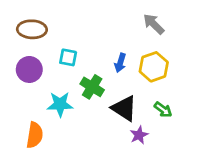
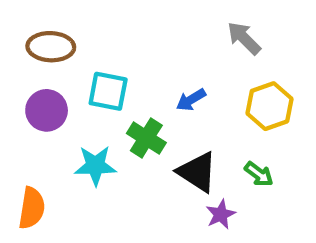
cyan square: (68, 57) -> (108, 91), size x1.4
blue arrow: (120, 63) -> (191, 100), turned 42
yellow hexagon: (154, 67) -> (269, 106), moved
orange semicircle: (35, 135) -> (32, 208), moved

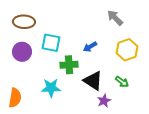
green cross: (146, 138) -> (69, 65), turned -36
cyan star: (95, 166) -> (51, 88), moved

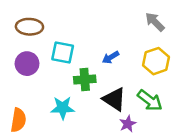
gray arrow: (115, 18) -> (155, 22), moved
green arrow: (122, 82) -> (150, 100), size x1.5

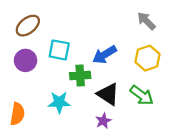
brown ellipse: (29, 27) -> (28, 26), turned -40
blue arrow: (111, 57) -> (105, 55), size x1.5
purple star: (128, 124) -> (103, 121), moved

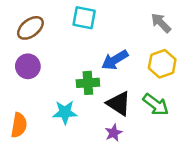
cyan square: (59, 50) -> (84, 18), moved

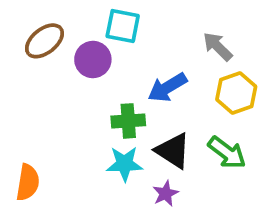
gray arrow: (161, 23) -> (218, 46), moved
purple circle: (28, 66) -> (93, 60), moved
cyan star: (65, 112) -> (125, 164), moved

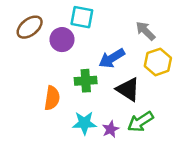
black triangle: (173, 151) -> (128, 89), moved
green arrow: (227, 153) -> (140, 122), moved, turned 110
cyan star: (125, 164) -> (84, 123), moved
orange semicircle: (28, 182) -> (52, 98), moved

